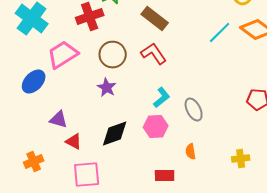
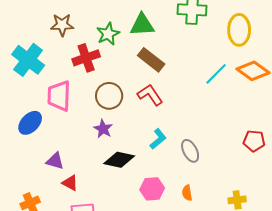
pink trapezoid: (63, 54) -> (59, 96), turned -56
pink hexagon: (156, 126) -> (152, 189), moved
black diamond: (115, 134) -> (119, 160), moved, turned 32

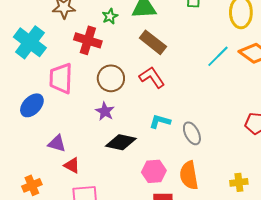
green star: (108, 34) -> (110, 16), size x0.7
red cross: (86, 58) -> (88, 40), turned 36
cyan L-shape: (158, 139) -> (160, 121), turned -125
orange semicircle: (187, 193) -> (189, 175), size x1.8

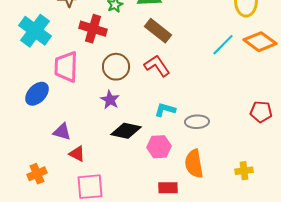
gray ellipse: (192, 133) -> (197, 122), turned -65
pink hexagon: (154, 171) -> (159, 147), moved

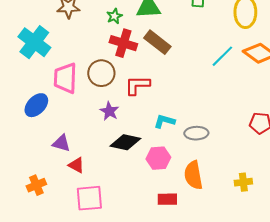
red cross: (93, 29) -> (123, 43), moved
red L-shape: (157, 66) -> (137, 85), moved, turned -56
brown circle: (116, 67) -> (101, 73), moved

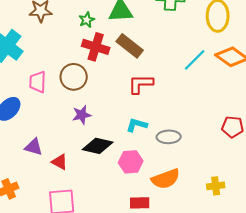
pink trapezoid: (65, 78) -> (38, 82), size x0.7
red L-shape: (137, 85) -> (141, 84), moved
purple star: (109, 111) -> (82, 115), turned 30
red triangle: (76, 165) -> (60, 162), moved
orange semicircle: (193, 175) -> (166, 179), turned -100

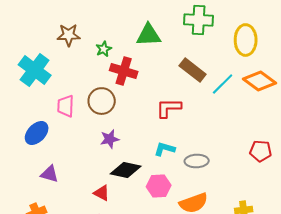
green star: (87, 20) -> (104, 49), moved
brown rectangle: (130, 46) -> (193, 70), moved
purple triangle: (34, 147) -> (50, 174), moved
red triangle: (60, 162) -> (102, 193), moved

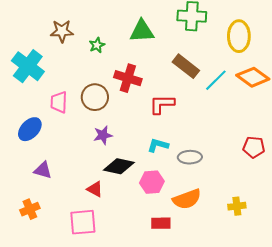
red cross: (124, 71) -> (128, 78), moved

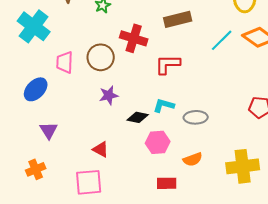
brown rectangle: (186, 66) -> (178, 19), moved, turned -52
black diamond: (119, 166) -> (138, 117), moved, size x0.7
purple triangle: (43, 170) -> (49, 130), turned 42
orange semicircle: (187, 199) -> (193, 159), size x0.7
yellow cross: (237, 206) -> (243, 166), size x1.8

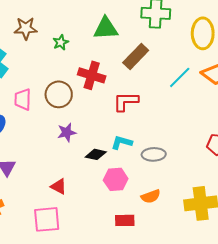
brown rectangle: (178, 19) -> (136, 56), turned -32

